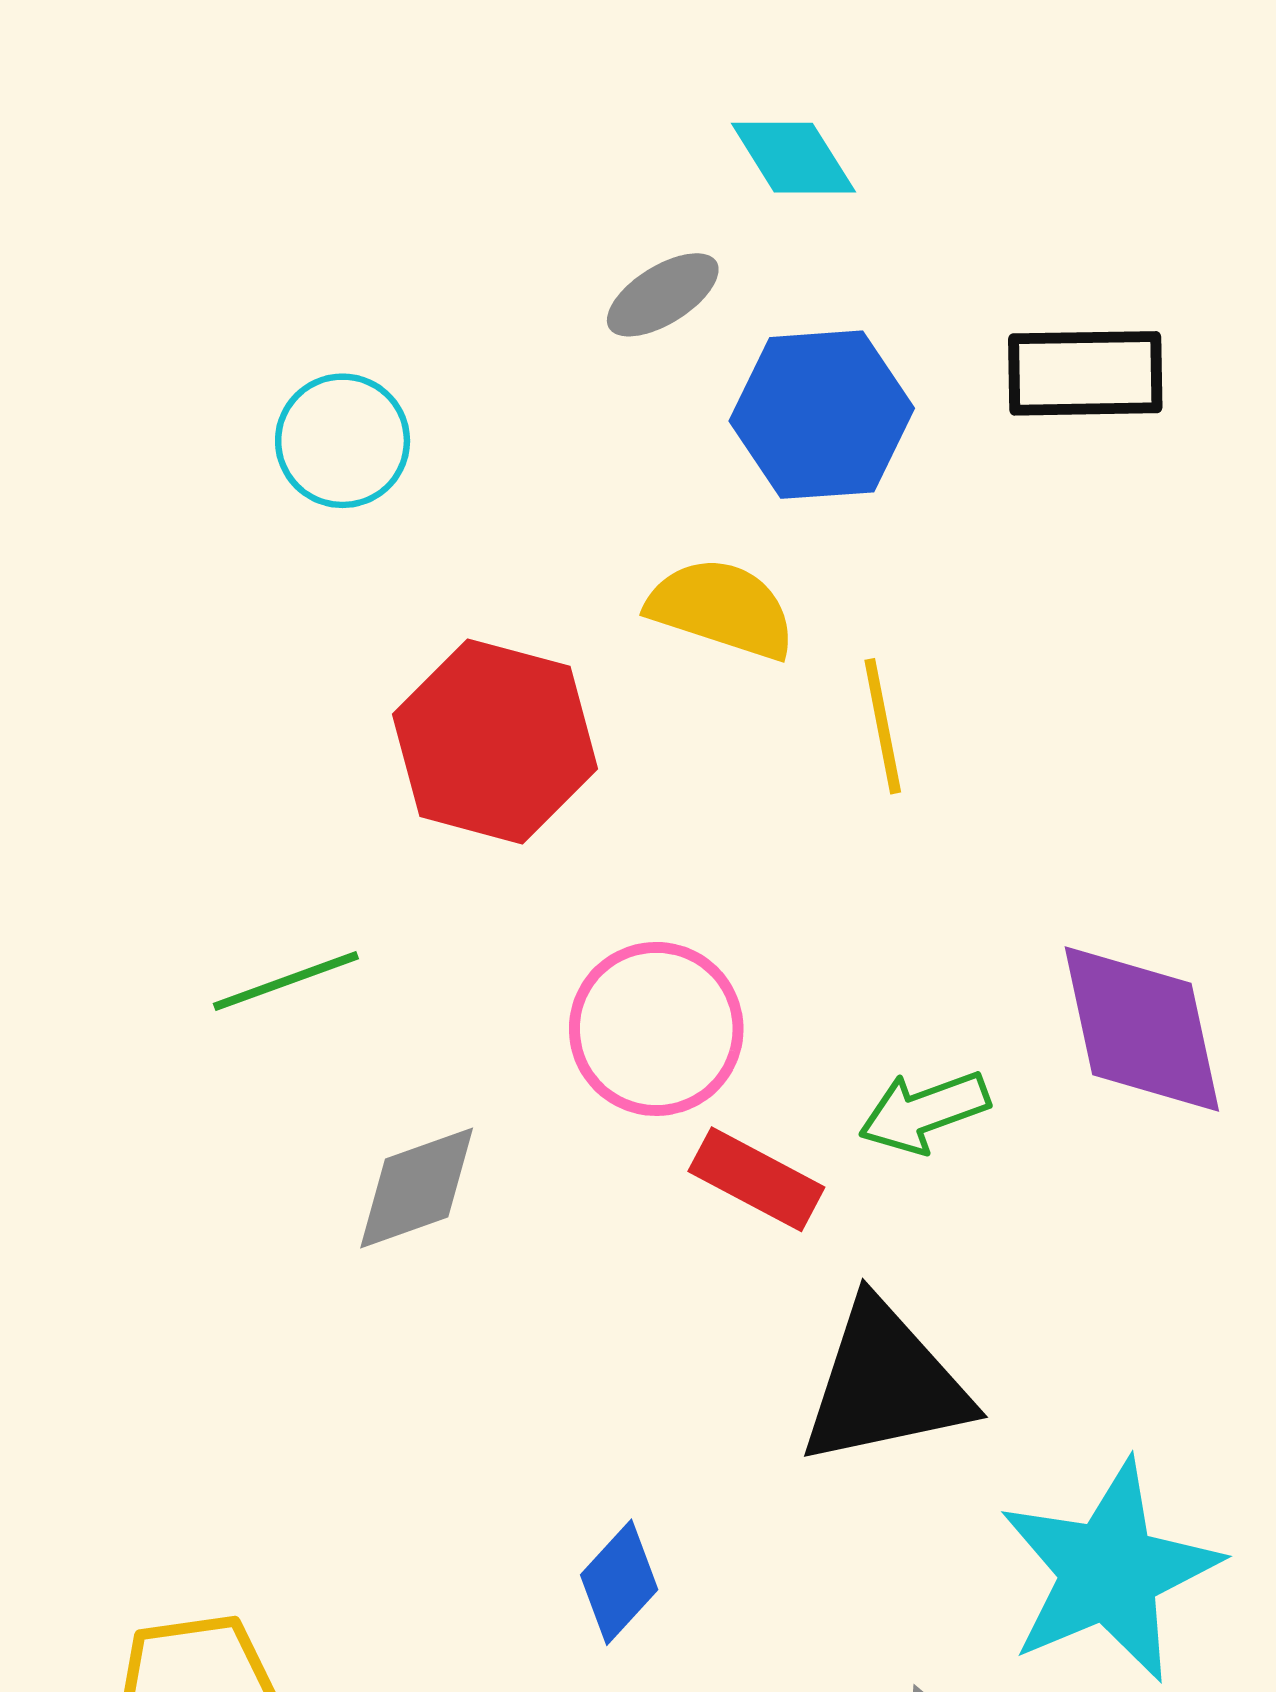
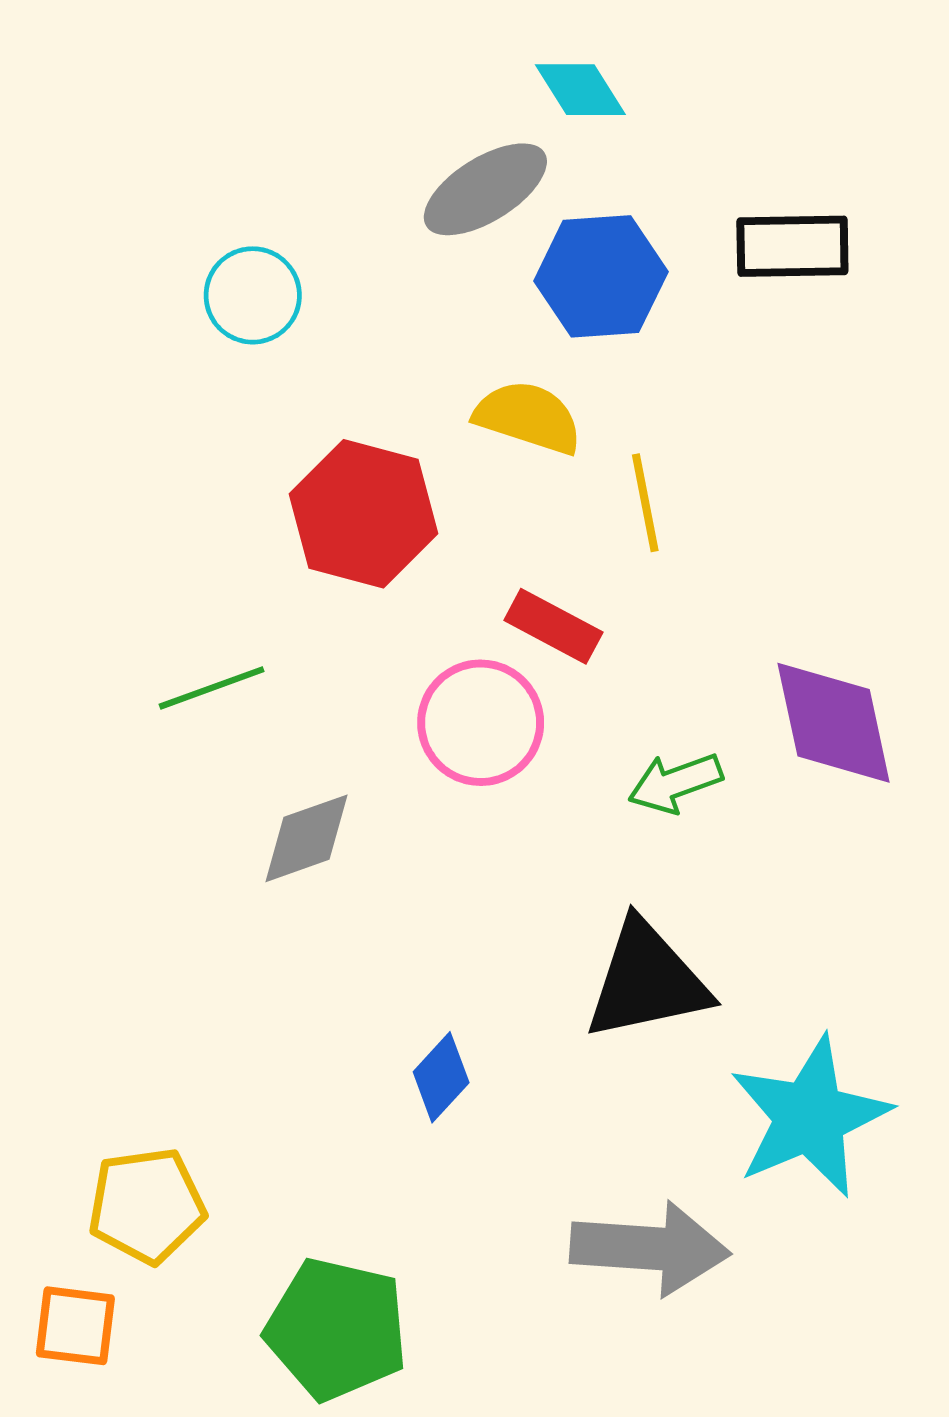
gray ellipse: (663, 295) -> (485, 189), size x1.5
red rectangle: (756, 1179) -> (553, 626), moved
blue diamond: (619, 1582) -> (441, 1077), moved

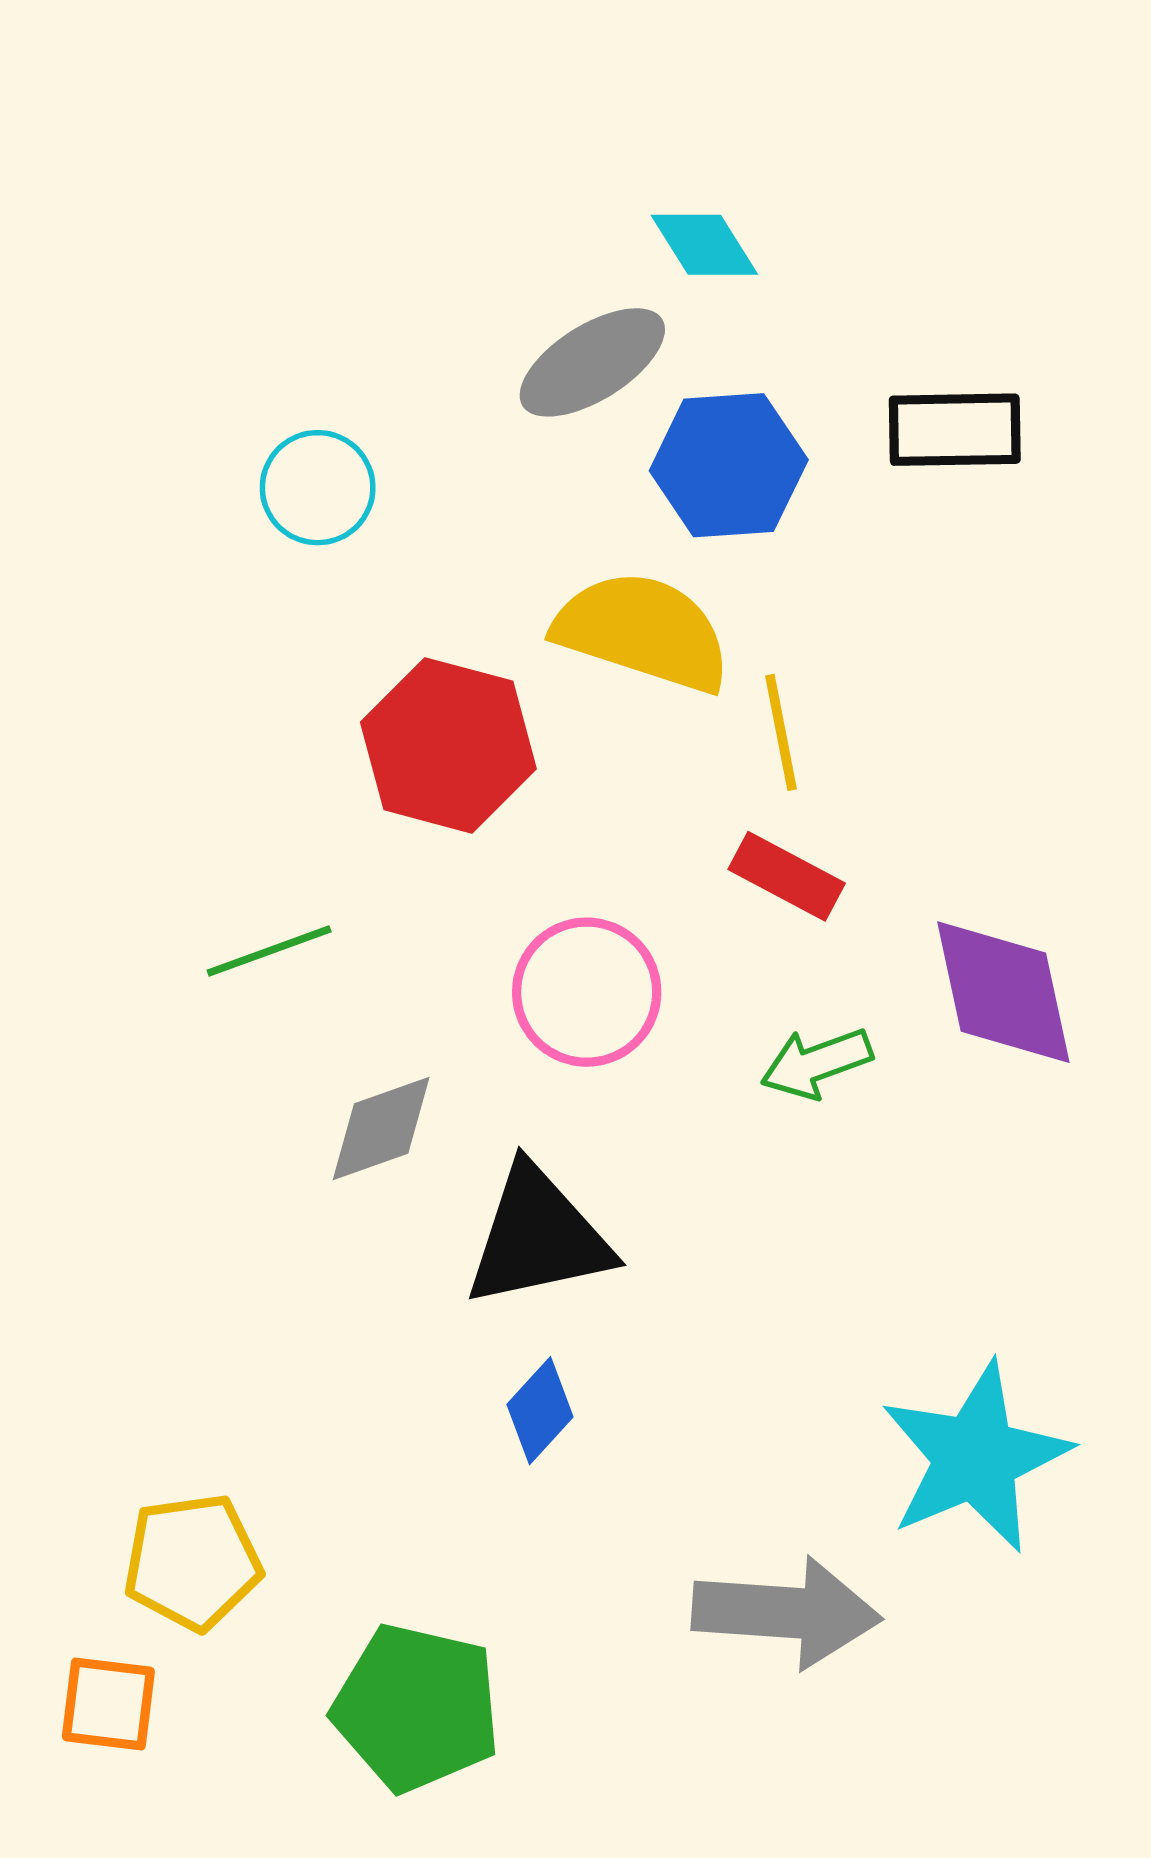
yellow semicircle: (528, 417) -> (643, 632), size x1.4
red rectangle: (553, 626) -> (787, 876), moved
black triangle: (647, 981) -> (538, 1237), moved

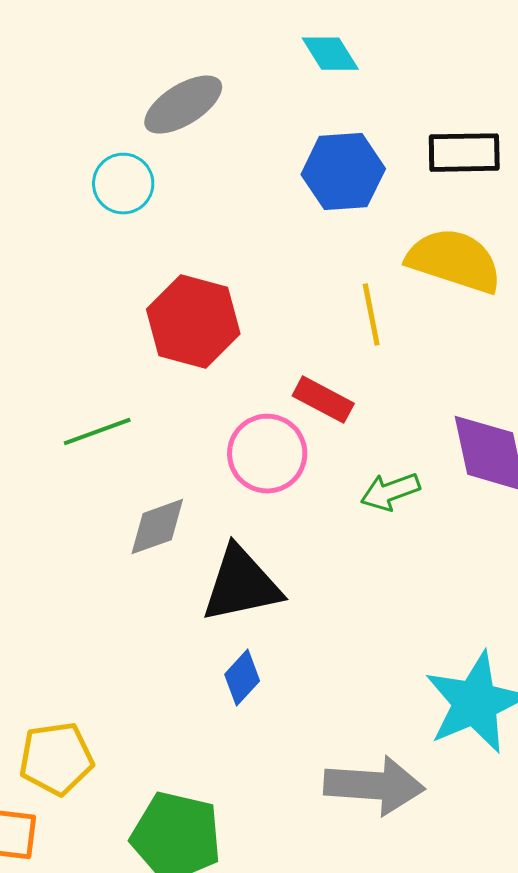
gray ellipse: (592, 362) -> (183, 105), moved
yellow semicircle: (643, 632) -> (454, 261), moved
red rectangle: (787, 876) -> (323, 400), moved

